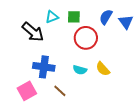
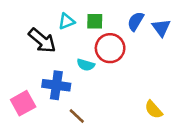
yellow semicircle: (103, 69) -> (154, 110), moved
cyan semicircle: (80, 70) -> (86, 65), moved
pink square: (27, 91) -> (23, 103), moved

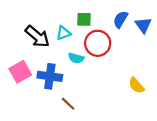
cyan triangle: (67, 21) -> (64, 33), moved
pink square: (23, 103) -> (20, 72), moved
yellow semicircle: (154, 110) -> (136, 85), moved

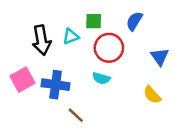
blue triangle: (143, 25) -> (160, 57), moved
black arrow: (37, 36) -> (42, 40), turned 40
cyan semicircle: (76, 58) -> (101, 78), moved

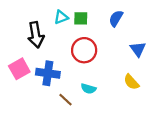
cyan triangle: (71, 36) -> (61, 17), moved
red circle: (109, 48) -> (84, 50), moved
cyan semicircle: (101, 78) -> (88, 89), moved

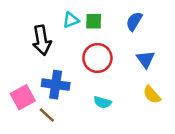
blue triangle: (138, 49) -> (146, 59), moved
pink square: (19, 69) -> (23, 97), moved
brown line: (65, 100) -> (47, 115), moved

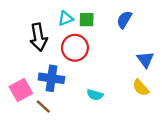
red circle: (97, 58) -> (75, 48), moved
blue triangle: (146, 59) -> (145, 60), moved

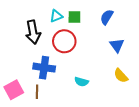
blue triangle: (145, 60) -> (117, 45), moved
pink square: (21, 90) -> (14, 90), moved
brown line: (43, 106) -> (37, 92), turned 48

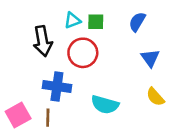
cyan semicircle: (81, 82) -> (105, 105), size x1.5

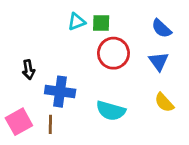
blue semicircle: (137, 22) -> (161, 28), moved, turned -78
black arrow: (43, 41) -> (29, 70), moved, size x0.6
red circle: (83, 53) -> (113, 53), moved

